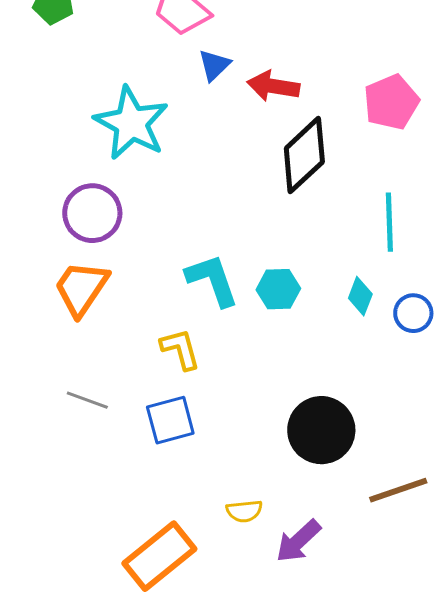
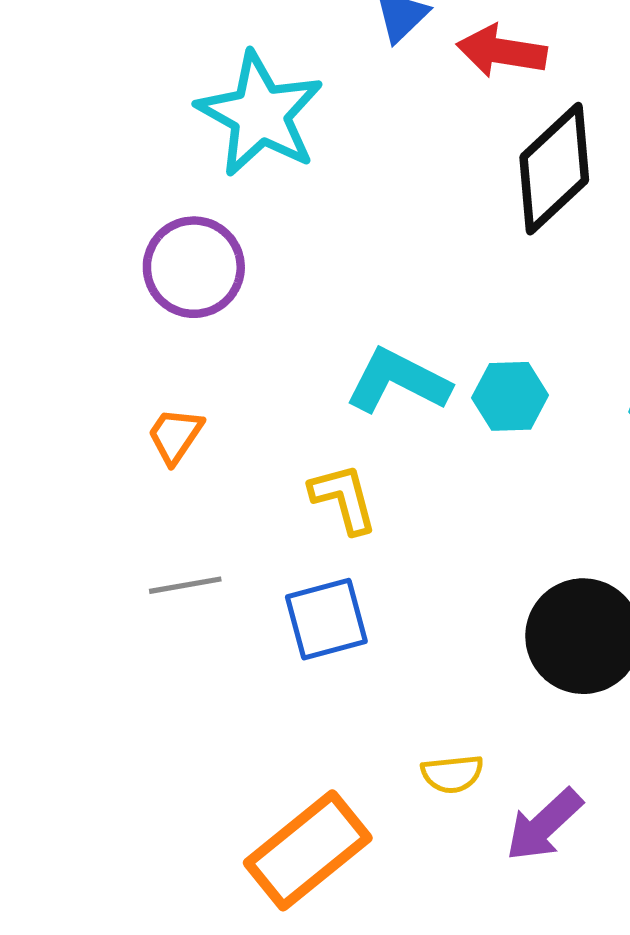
cyan L-shape: (212, 280) -> (398, 381), turned -44
orange trapezoid: (81, 288) -> (175, 436), moved, size x0.6
gray line: (87, 400) -> (185, 585), turned -30

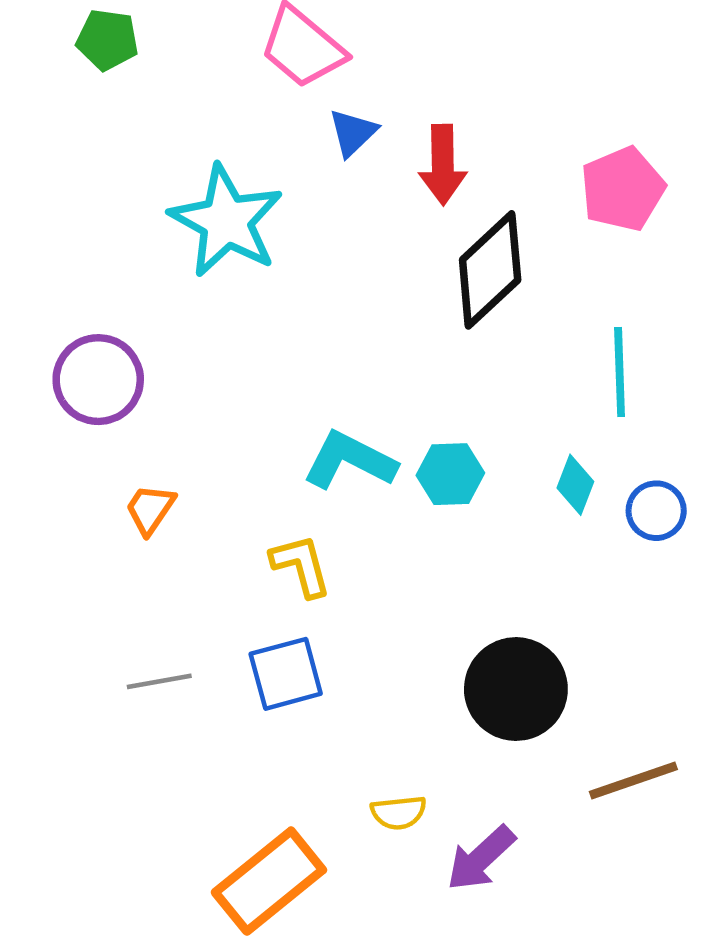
red arrow: (502, 51) -> (443, 165), turned -100
purple circle: (194, 267) -> (98, 380), moved
gray line: (185, 585) -> (159, 681), moved

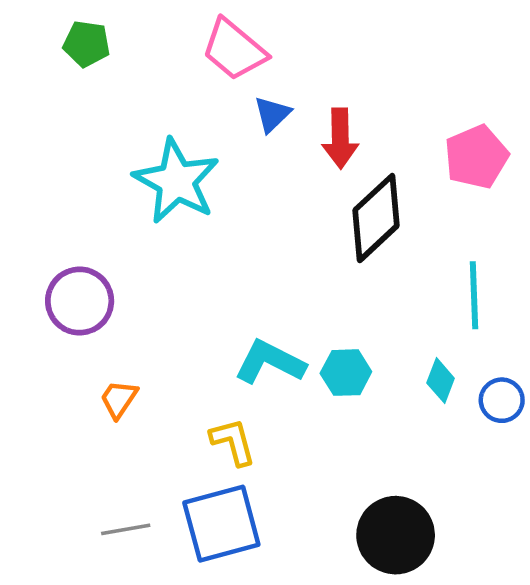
blue square: (286, 674) -> (221, 524), size x1.4

